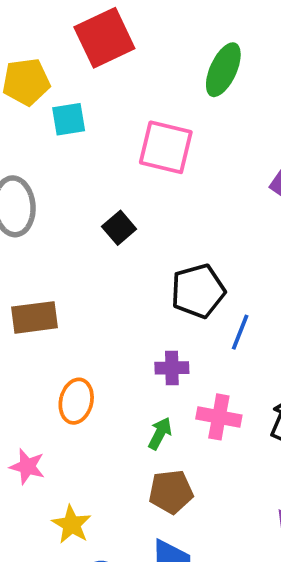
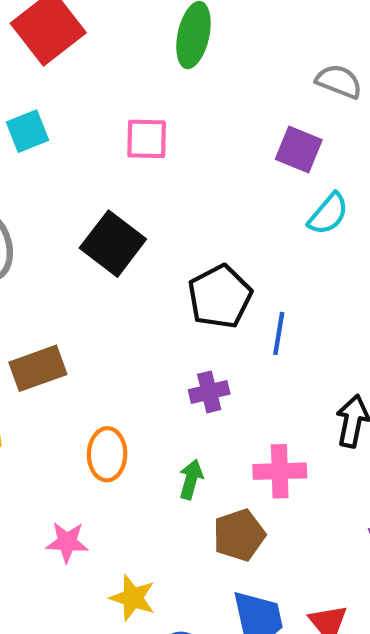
pink square: (166, 147) -> (147, 139), size x0.7
black square: (119, 228) -> (113, 244), size x1.6
pink cross: (219, 417) -> (280, 471), moved
green arrow: (160, 433) -> (191, 479), moved

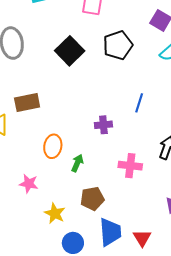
black pentagon: (220, 297) -> (118, 45), moved
green arrow: (191, 479) -> (77, 163), moved
brown pentagon: (239, 535) -> (92, 199), moved

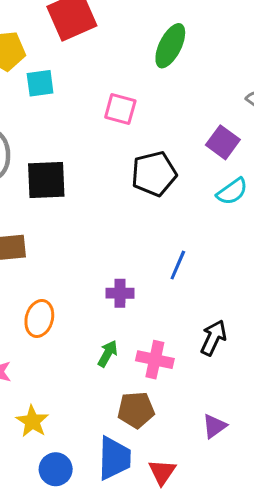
black square: (70, 51) -> (46, 180), moved, turned 36
green arrow: (77, 163) -> (108, 354), moved
brown pentagon: (92, 199) -> (136, 410), moved

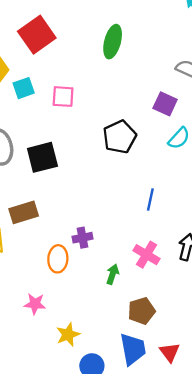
pink square: (120, 109) -> (63, 97), moved
purple cross: (120, 293) -> (82, 238), moved
pink cross: (155, 360) -> (146, 255), moved, turned 30
yellow star: (32, 421) -> (68, 335), turned 30

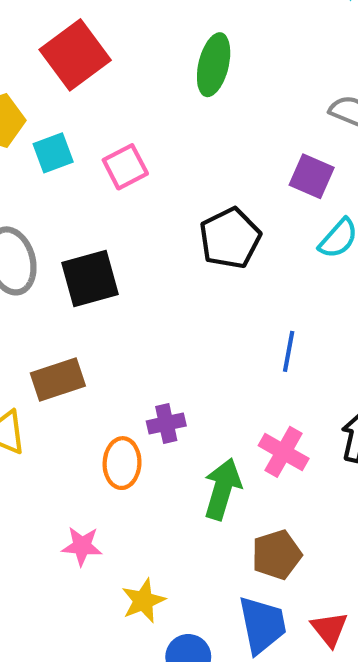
pink square: (63, 97) -> (125, 167), turned -30
green arrow: (113, 274) -> (222, 489), size x1.6

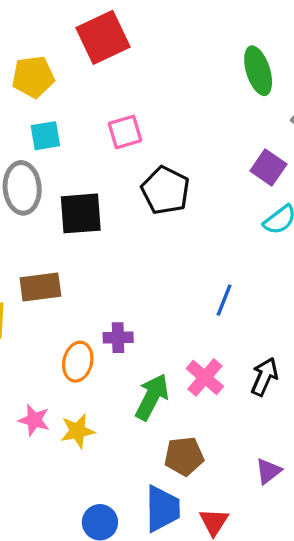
green ellipse: (214, 65) -> (258, 71), moved, turned -42
cyan square: (53, 153) -> (45, 136), moved
black pentagon: (230, 238) -> (165, 190), moved, turned -30
yellow star: (143, 601) -> (78, 431), moved

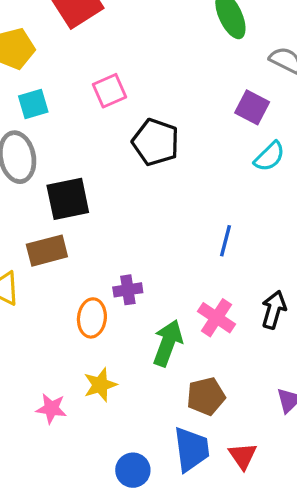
black square: (81, 213) -> (68, 199), moved
pink star: (34, 420) -> (51, 409), moved

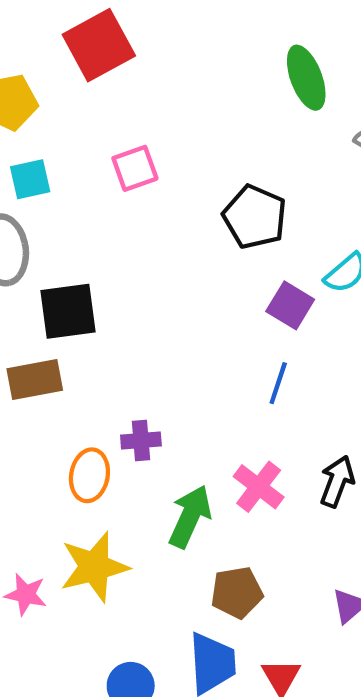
purple square: (252, 107) -> (290, 305), moved
black pentagon: (156, 142) -> (255, 217), moved
yellow star: (100, 385) -> (94, 567), size x1.5

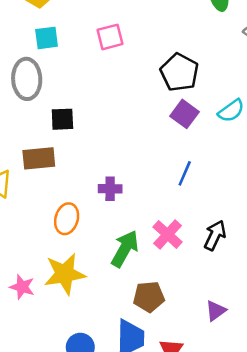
purple square: (290, 305) -> (185, 114), moved
black square: (68, 311) -> (62, 119), size x0.7
purple cross: (141, 440) -> (110, 189), moved

